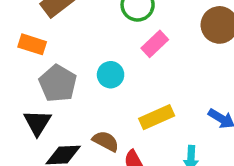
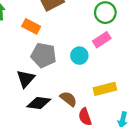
pink rectangle: (155, 44) -> (102, 40), moved
gray pentagon: (58, 83) -> (44, 55), turned -30

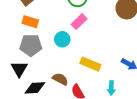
orange rectangle: (31, 26) -> (30, 22), moved
yellow rectangle: (105, 89) -> (90, 64), turned 48

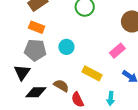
pink rectangle: (79, 22) -> (117, 51), moved

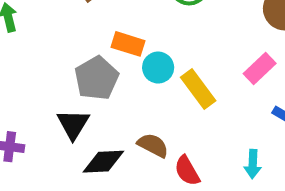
orange rectangle: (37, 27) -> (128, 44), moved
gray pentagon: (35, 50) -> (97, 78), turned -30
yellow rectangle: (92, 73) -> (198, 89), moved, turned 30

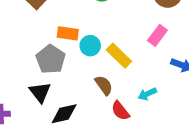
brown semicircle: (153, 145) -> (104, 85), moved, turned 36
cyan arrow: (253, 164) -> (147, 94), moved, turned 72

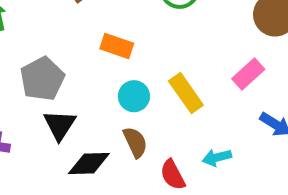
cyan circle: (90, 46) -> (134, 96), moved
gray pentagon: (51, 59) -> (42, 79), moved
brown semicircle: (104, 85) -> (135, 142), moved

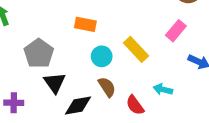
cyan arrow: (217, 157) -> (163, 89), turned 36

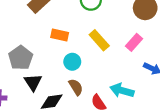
yellow rectangle: (136, 49) -> (99, 40), moved
cyan arrow: (163, 89) -> (122, 90), size x1.5

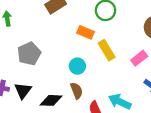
orange rectangle: (60, 35) -> (86, 32), moved
black triangle: (33, 82) -> (23, 91), moved

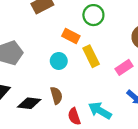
cyan circle: (77, 66) -> (59, 61), moved

